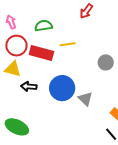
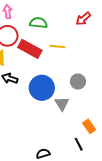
gray circle: (106, 62) -> (78, 82), moved

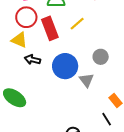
yellow line: (57, 47) -> (77, 24), turned -42
red rectangle: (30, 49) -> (50, 28), turned 45

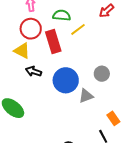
yellow line: (77, 24) -> (78, 29), moved
gray triangle: (86, 80) -> (86, 96), turned 42

